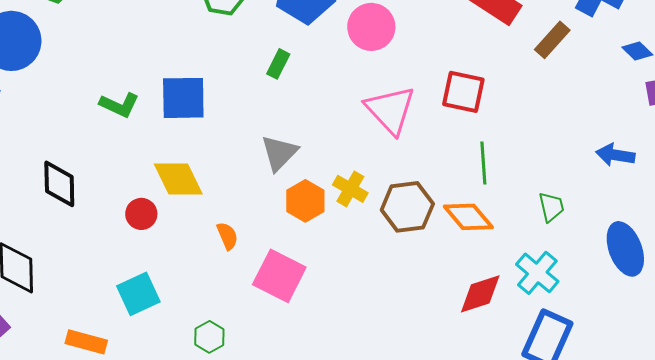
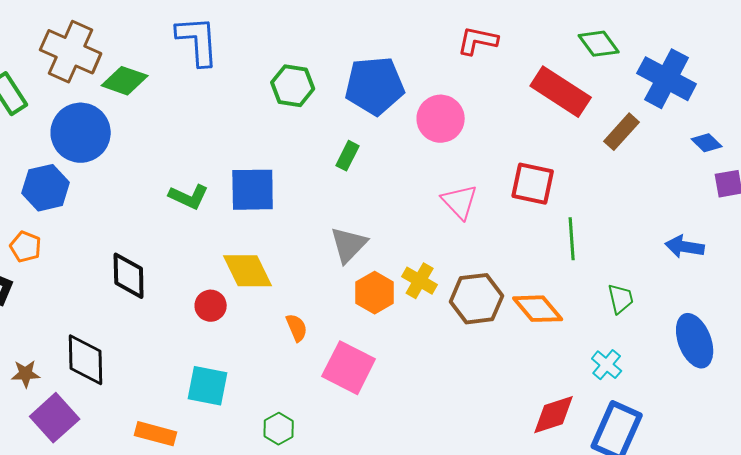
pink triangle: (390, 110) -> (460, 202), size x0.7
green line: (483, 163) -> (572, 239), moved
cyan cross: (537, 273) -> (607, 365), size x0.7
cyan square: (138, 294) -> (208, 386), turned 36
red diamond: (480, 294) -> (554, 415), moved

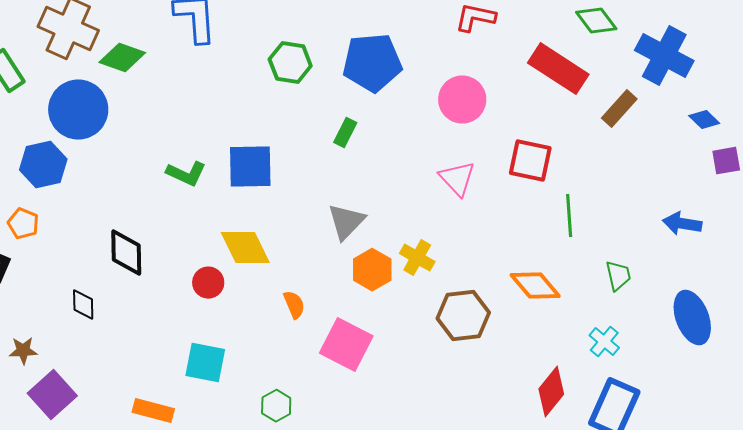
pink circle: (441, 119) -> (462, 100), moved
brown hexagon: (477, 299) -> (463, 316), moved
black diamond: (86, 360) -> (83, 305), moved, size x0.6
red diamond: (554, 415) -> (551, 392), turned -33

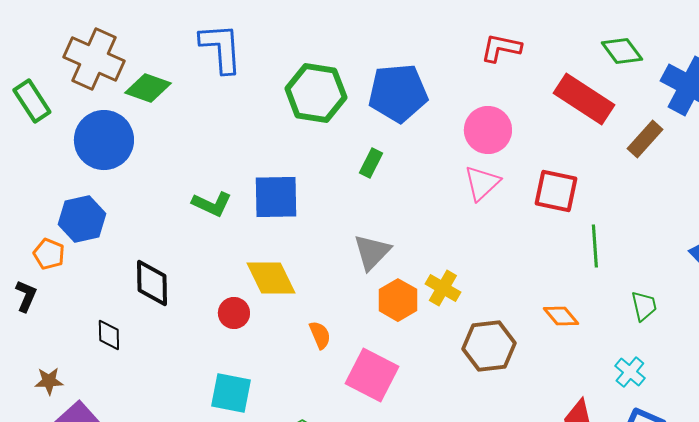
green hexagon: (290, 63) -> (316, 93), size x1.4
blue hexagon: (43, 165) -> (82, 219), moved
pink triangle: (457, 179) -> (482, 183), moved, turned 30
orange diamond: (535, 286) -> (561, 316), size x0.7

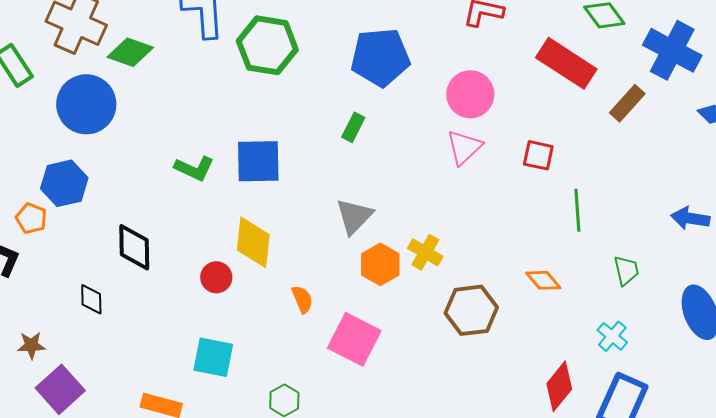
green hexagon: (316, 93) -> (267, 45), moved
red square: (556, 191) -> (538, 155), size x0.7
yellow diamond: (271, 278) -> (253, 242), turned 32

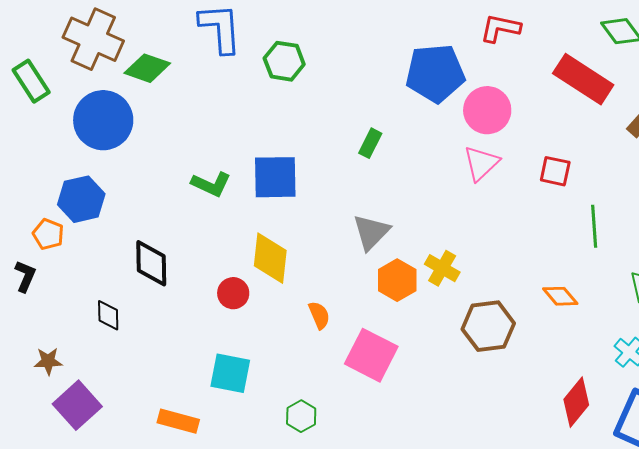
green hexagon: (267, 45) -> (284, 61), size x0.7
blue pentagon: (380, 57) -> (435, 73), moved

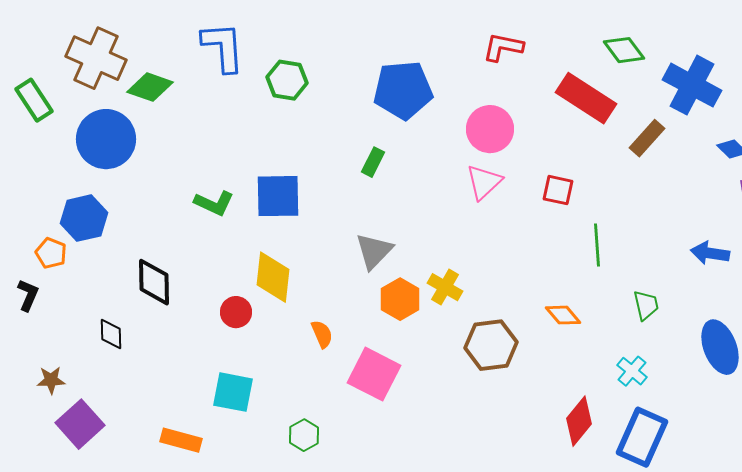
blue pentagon: (435, 73) -> (403, 90), moved

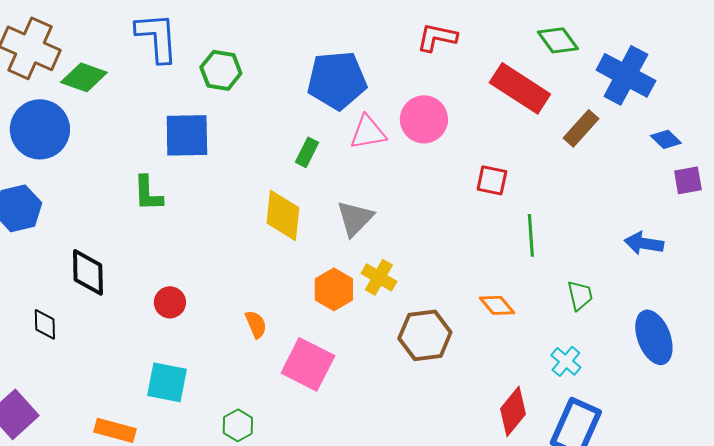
pink triangle: (484, 182) -> (368, 132), moved, turned 33
blue square: (278, 196) -> (187, 135), moved
green L-shape: (214, 203) -> (148, 193), turned 63
gray triangle: (374, 251) -> (355, 218), moved
yellow diamond: (273, 277) -> (283, 215), moved

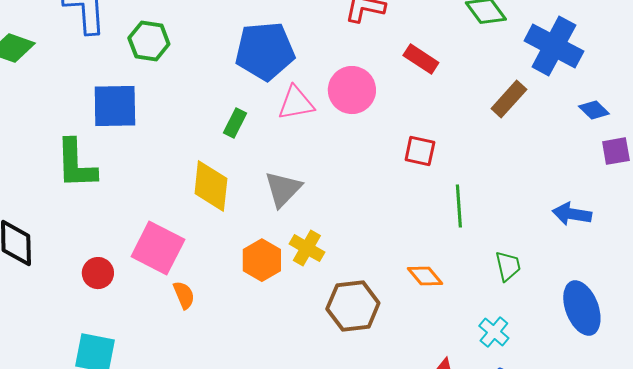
red rectangle: (520, 88) -> (421, 59), moved, size x0.6
green L-shape: (148, 193) -> (76, 164), size x1.4
pink square: (308, 364) -> (158, 248), moved

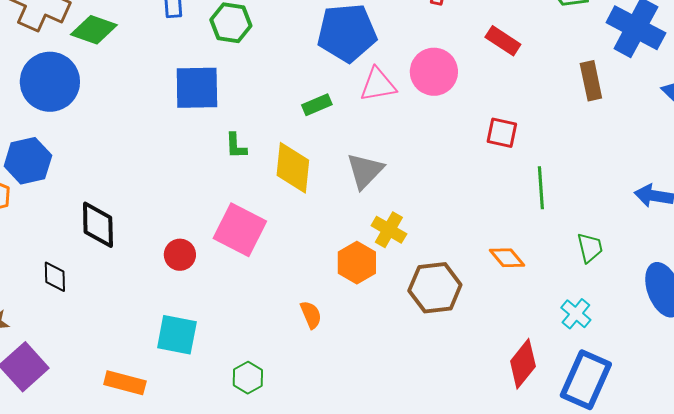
brown rectangle: (509, 99) -> (591, 81), turned -54
green rectangle: (235, 123) -> (317, 105), turned 40
green L-shape: (76, 164) -> (236, 146), moved, size x0.5
orange hexagon: (262, 260) -> (357, 263), moved
orange semicircle: (184, 295) -> (311, 315), moved

